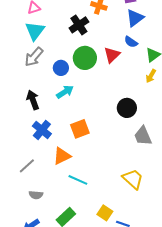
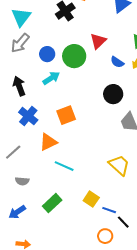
blue semicircle: (131, 42) -> (117, 62), moved
green circle: (85, 58) -> (74, 56), moved

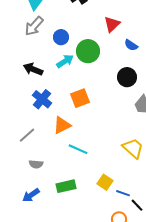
green circle: (74, 56) -> (88, 51), moved
black arrow: (19, 86) -> (33, 69), turned -48
green rectangle: (52, 203) -> (66, 186), turned 30

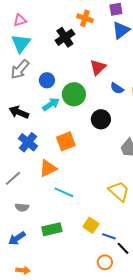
black circle: (127, 77) -> (101, 119), moved

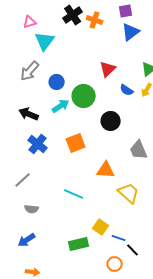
black cross: (65, 37) -> (73, 15), moved
cyan triangle: (21, 43) -> (45, 41), moved
orange triangle: (48, 168) -> (106, 170), moved, turned 30
green rectangle: (52, 229) -> (79, 244), moved

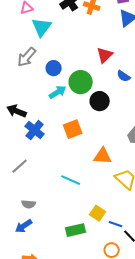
black arrow: (29, 114) -> (17, 111), moved
black circle: (111, 121) -> (100, 101), moved
gray semicircle: (32, 209) -> (29, 204), moved

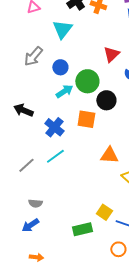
cyan triangle: (42, 27) -> (62, 29), moved
orange square: (73, 129) -> (86, 119), moved, turned 30
blue cross: (35, 130) -> (54, 127), moved
cyan line: (71, 180) -> (55, 156), moved, turned -60

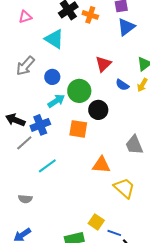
cyan triangle: (62, 29) -> (54, 39), turned -35
blue cross: (54, 127) -> (40, 125), moved, turned 30
gray line: (26, 165) -> (24, 143), moved
gray semicircle: (35, 203) -> (25, 199), moved

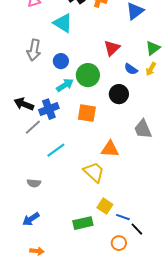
gray arrow: (25, 66) -> (34, 50), turned -30
black circle: (98, 110) -> (119, 94), moved
yellow trapezoid: (124, 188) -> (94, 172), moved

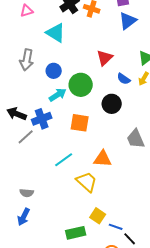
cyan line: (56, 150) -> (64, 160), moved
blue arrow: (31, 219) -> (24, 217), moved, turned -30

